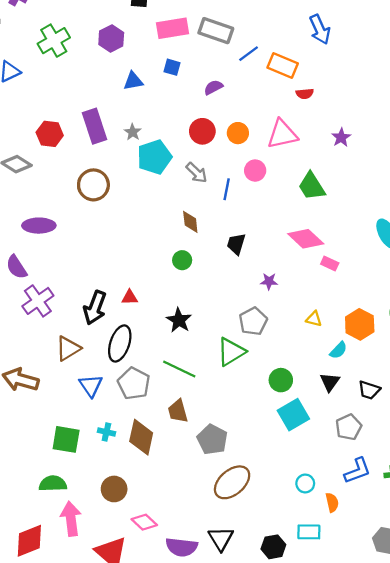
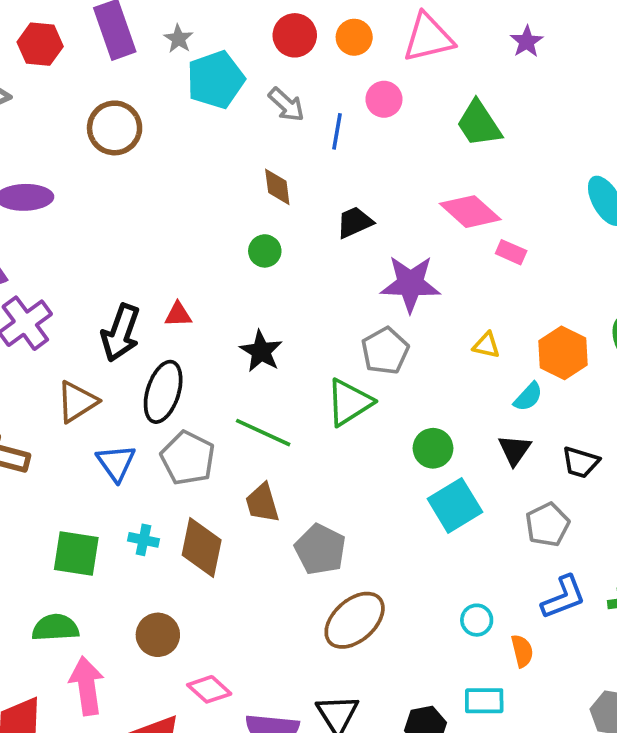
black trapezoid: (236, 244) -> (355, 222), turned 50
purple star: (269, 281) -> (410, 284), size x2.0

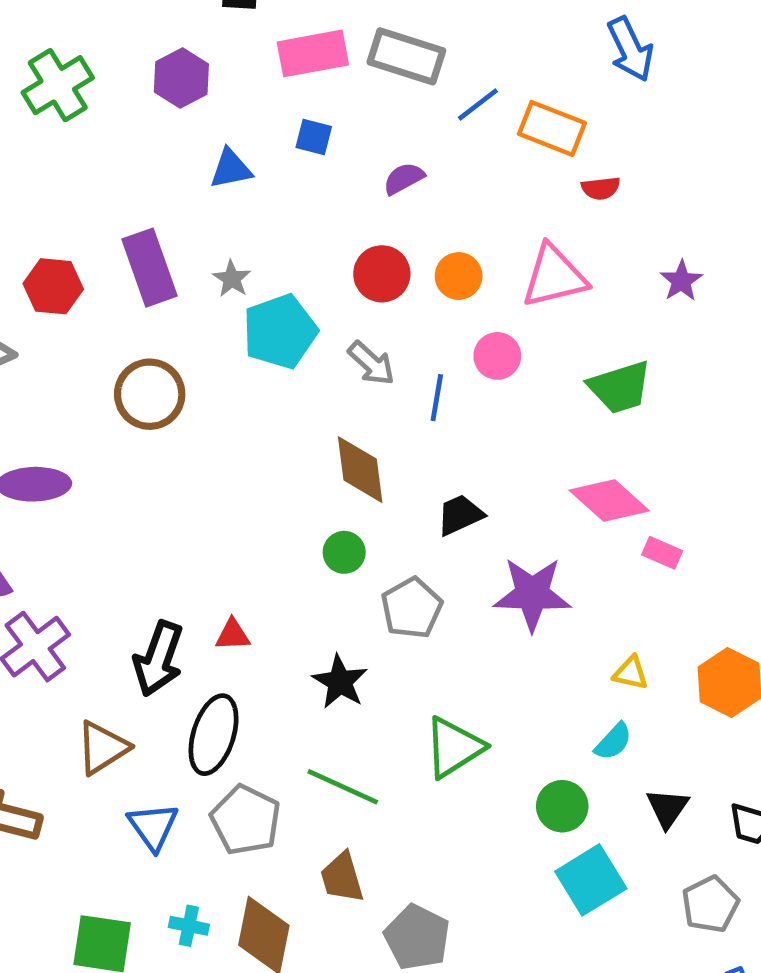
green trapezoid: (479, 124) -> (620, 387), turned -74
brown diamond: (277, 187) -> (360, 470), size x1.4
gray pentagon: (385, 351) -> (412, 608), moved
cyan semicircle: (528, 397) -> (613, 742), moved

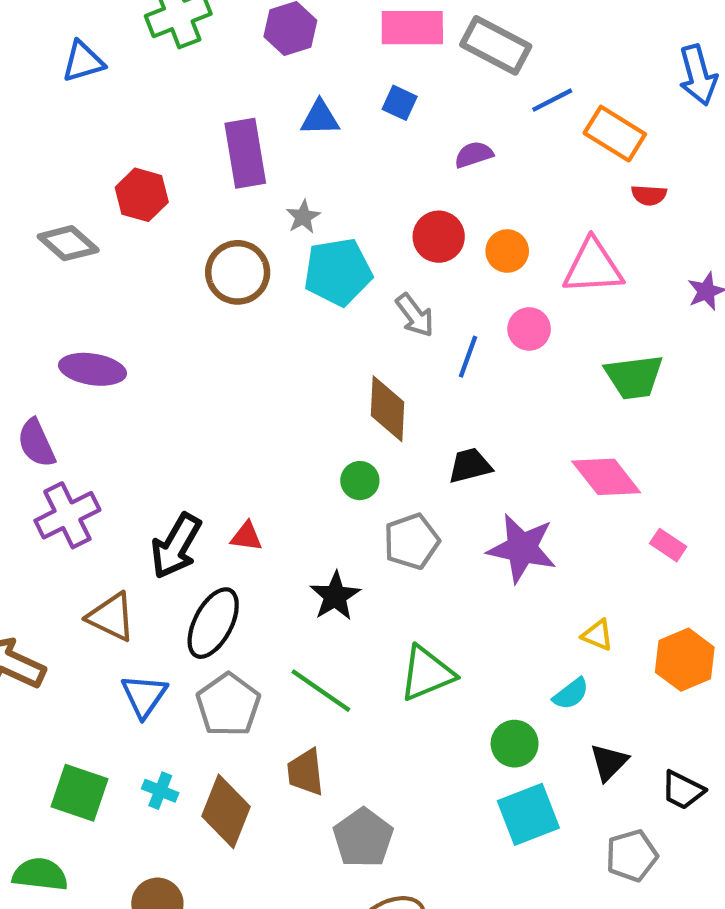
purple rectangle: (149, 268) -> (245, 153), moved
brown circle: (150, 394) -> (238, 272), moved
pink rectangle: (662, 553) -> (668, 545), moved
brown triangle: (102, 748) -> (111, 617), turned 48

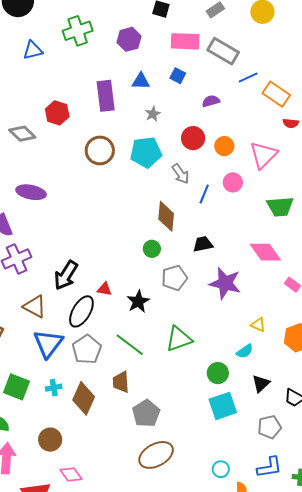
gray star: (303, 217) -> (153, 114), moved
pink triangle: (593, 267) -> (263, 155), turned -44
red triangle: (246, 537) -> (104, 289), moved
blue triangle: (144, 696) -> (48, 344), size x1.4
cyan cross: (160, 791) -> (54, 388), turned -35

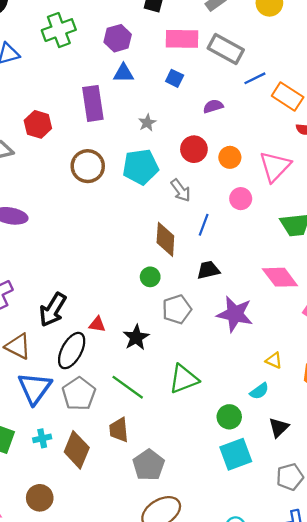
blue triangle: (141, 81) -> (123, 73), moved
blue line: (204, 194) -> (204, 225), moved

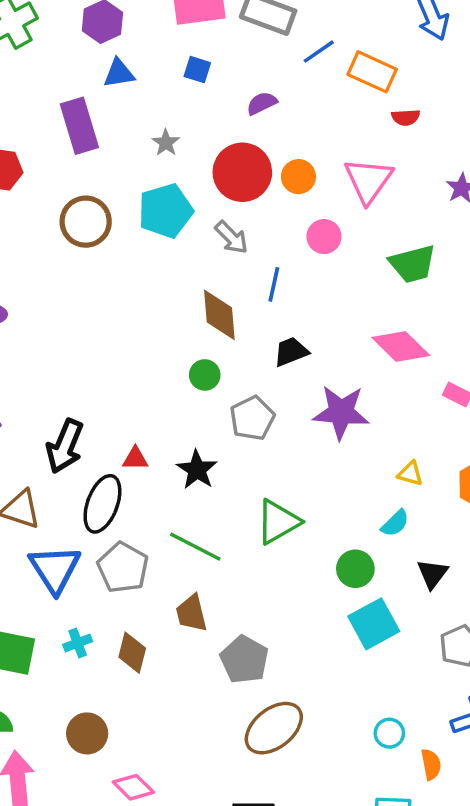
red circle: (194, 149) -> (242, 172), size x1.4
brown diamond: (77, 450) -> (132, 653), size x0.7

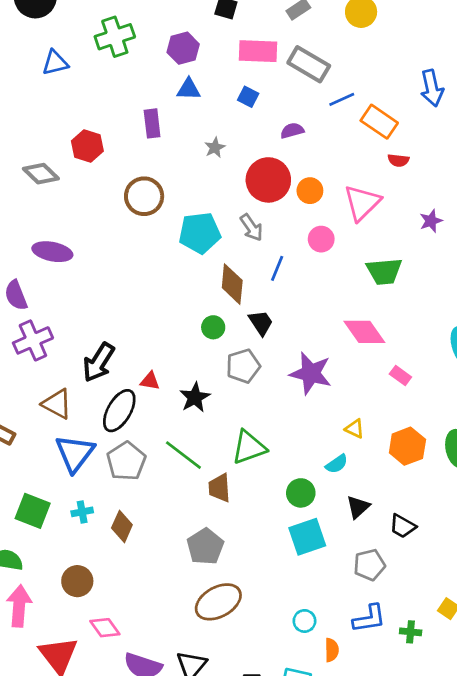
purple rectangle: (79, 126) -> (152, 123), size x0.7
cyan pentagon: (166, 211) -> (200, 233), moved
black trapezoid: (291, 352) -> (261, 323), moved, turned 68
brown trapezoid: (192, 613) -> (219, 488), moved

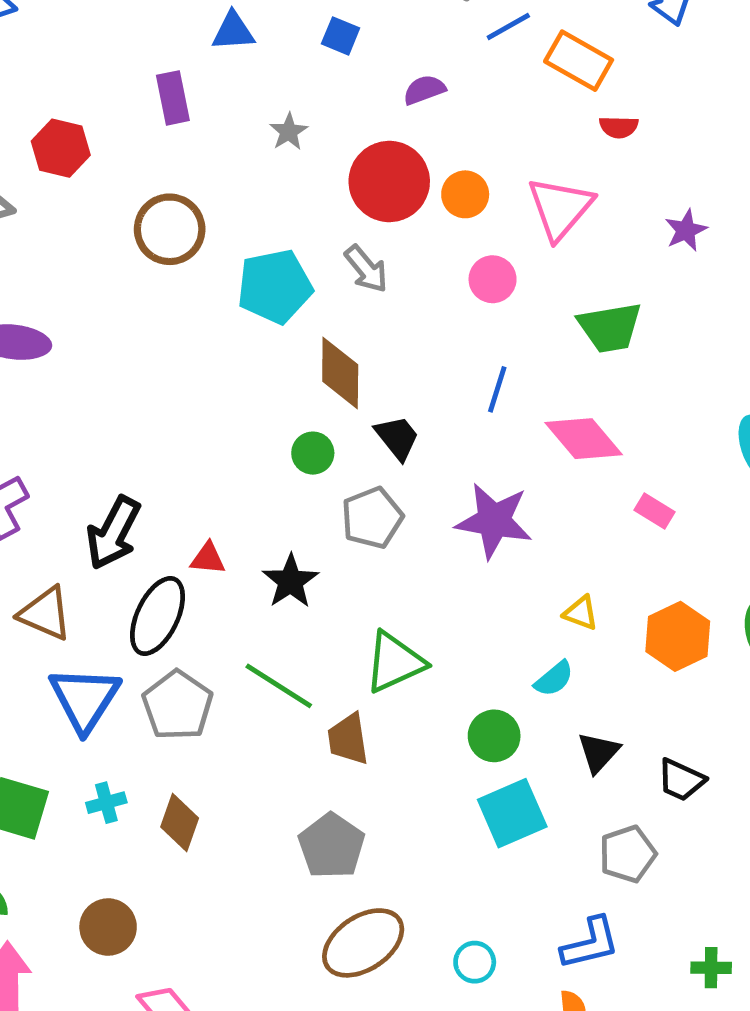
blue line: (277, 268) -> (497, 389), moved
blue L-shape: (369, 619) -> (590, 943), moved
cyan circle: (304, 621) -> (475, 962), moved

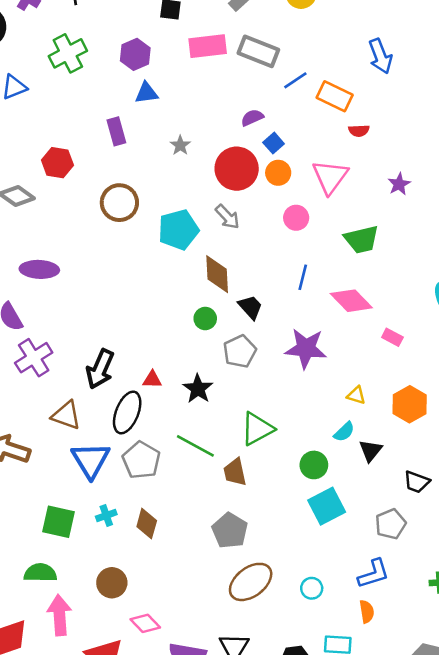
blue square: (341, 36) -> (274, 143), moved, turned 30
black triangle: (599, 752) -> (371, 451), moved

